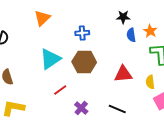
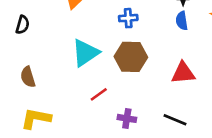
blue semicircle: (131, 35) -> (182, 21), moved
purple cross: (81, 108) -> (127, 118), turned -32

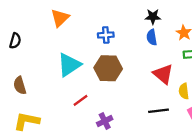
red triangle: (183, 73) -> (163, 74), moved, turned 45
purple cross: (127, 118) -> (105, 121), turned -35
black line: (175, 120) -> (159, 111), moved, turned -30

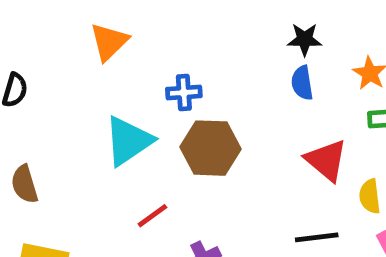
blue cross: (106, 35) -> (184, 93), moved

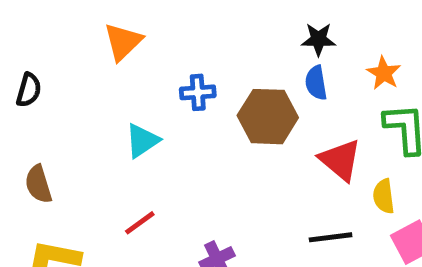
cyan triangle: (128, 141) -> (142, 141), size x0.7
brown hexagon: (210, 148) -> (268, 117), moved
red line: (152, 216) -> (140, 223), moved

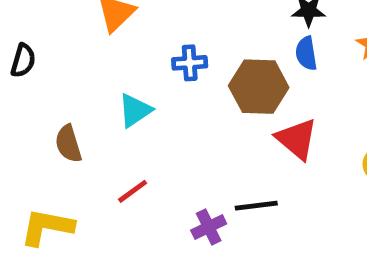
red triangle: (340, 160) -> (297, 139), moved
brown semicircle: (38, 184) -> (68, 144), moved
black line: (331, 237) -> (256, 206), moved

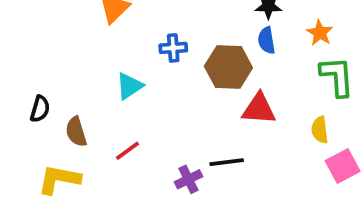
black semicircle: (23, 60) -> (40, 109), moved
red triangle: (297, 139) -> (259, 109), turned -36
brown semicircle: (68, 144) -> (76, 132), moved

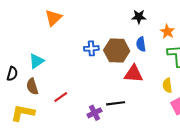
blue semicircle: (267, 40) -> (141, 44), moved
blue cross: (173, 48) -> (91, 48), moved
cyan triangle: (129, 86) -> (36, 61), moved

